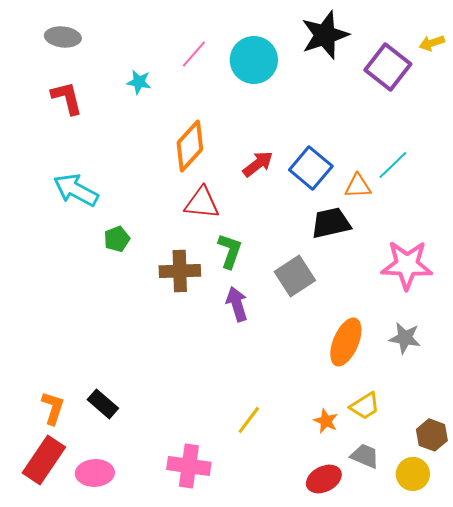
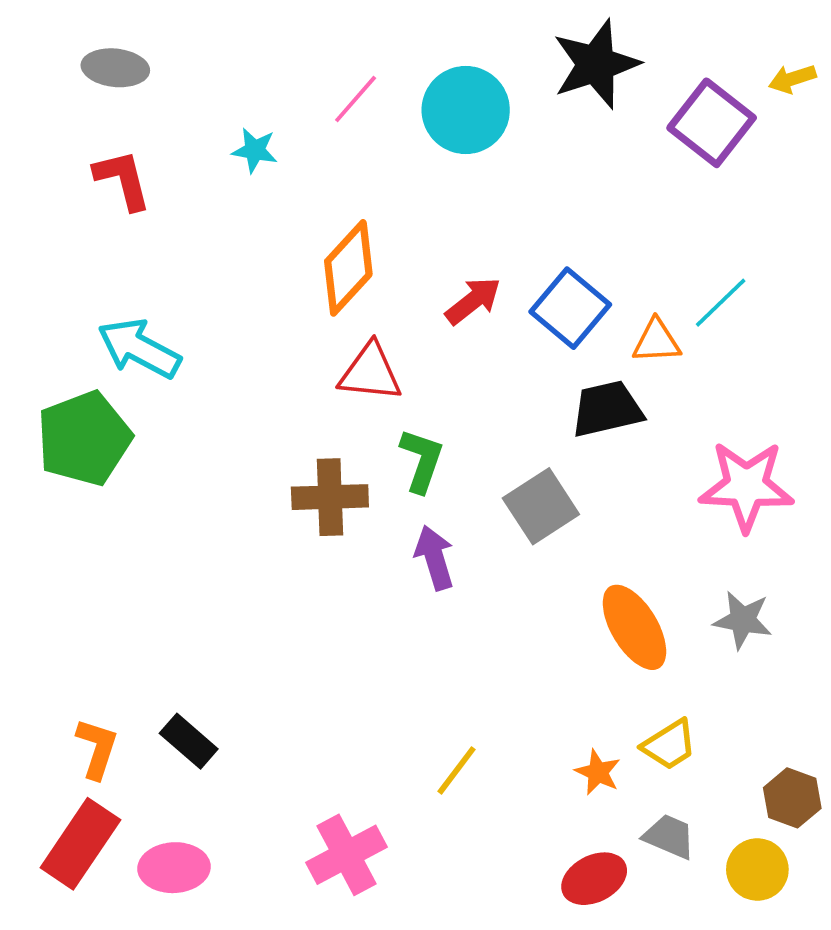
green pentagon: (117, 239) -> (84, 438), moved, size x2.0
orange ellipse: (346, 342) -> (634, 627), turned -54
pink cross: (189, 466) -> (346, 855), turned -36

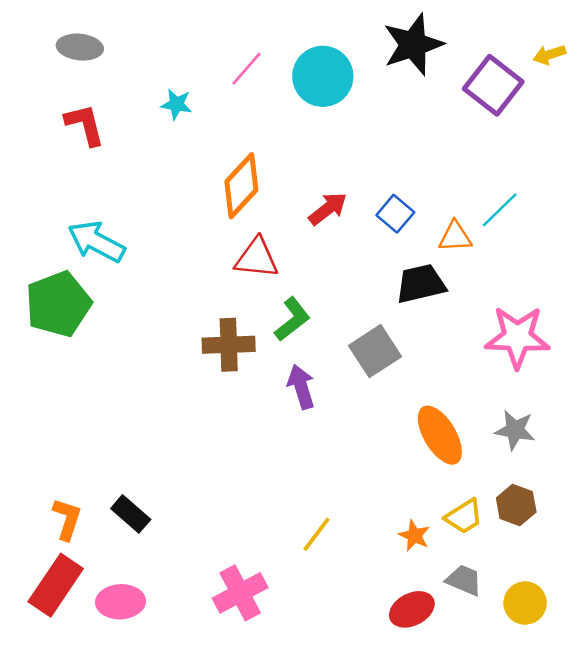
blue square: (570, 308) -> (395, 214), size x0.7
green L-shape: (422, 460) -> (292, 319), turned 33
brown hexagon: (792, 798) -> (516, 505), moved

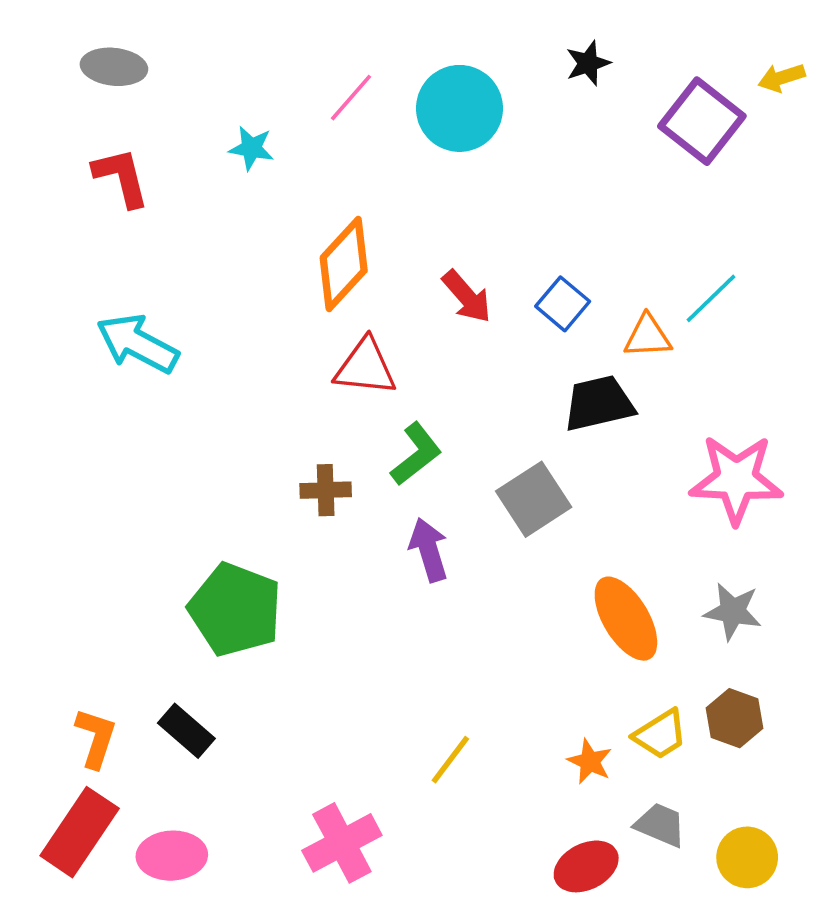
black star: (413, 45) -> (588, 63), size x0.5
red arrow: (328, 209) -> (467, 297), turned 87
green pentagon: (58, 304) -> (235, 610), moved, turned -30
brown cross: (229, 345) -> (326, 490), size x0.7

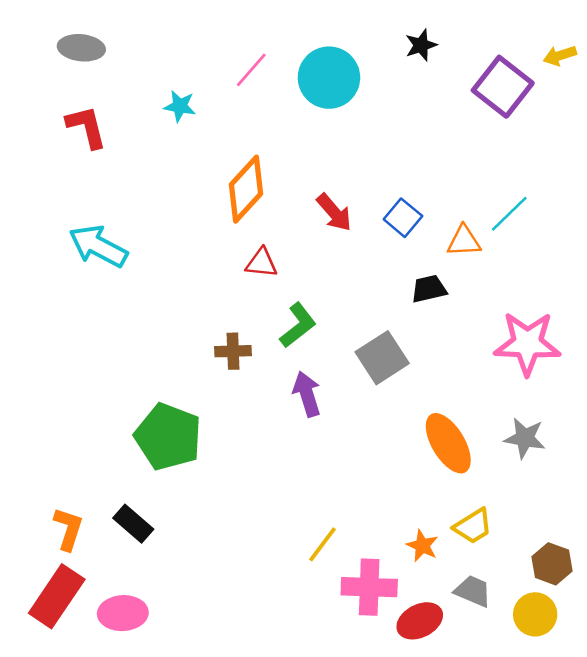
red triangle: (365, 367) -> (262, 263), size x0.7
black trapezoid: (599, 403) -> (429, 289), size x0.7
brown hexagon: (734, 718) -> (552, 564), moved
pink cross: (342, 843) -> (369, 587), moved, turned 30

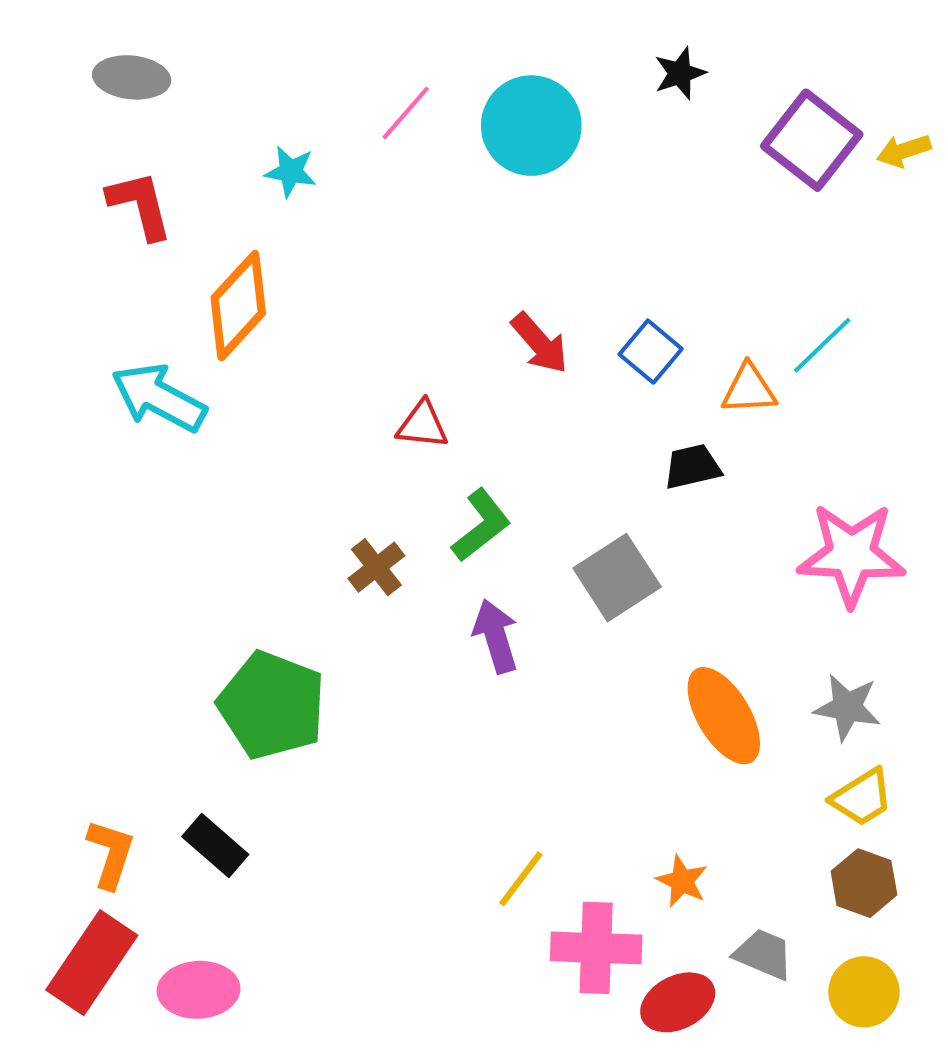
yellow arrow: (560, 56) -> (904, 151), moved
orange diamond: (246, 189) -> (238, 306), moved
brown cross: (233, 351) -> (376, 567), turned -36
yellow trapezoid: (473, 526) -> (862, 797), moved
brown hexagon: (552, 564) -> (864, 883), moved

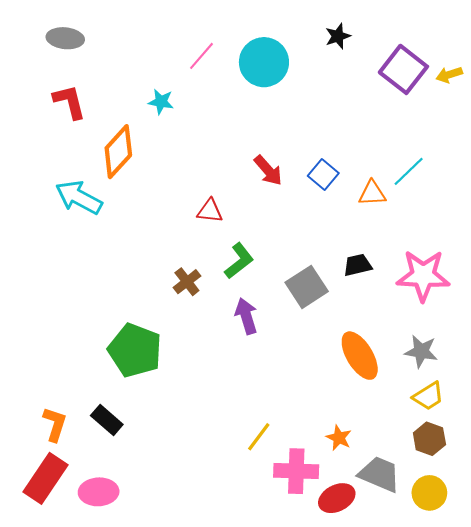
cyan star: (291, 172) -> (161, 102), moved
black trapezoid: (692, 467) -> (358, 265), moved
gray trapezoid: (764, 954) -> (379, 474), size x1.4

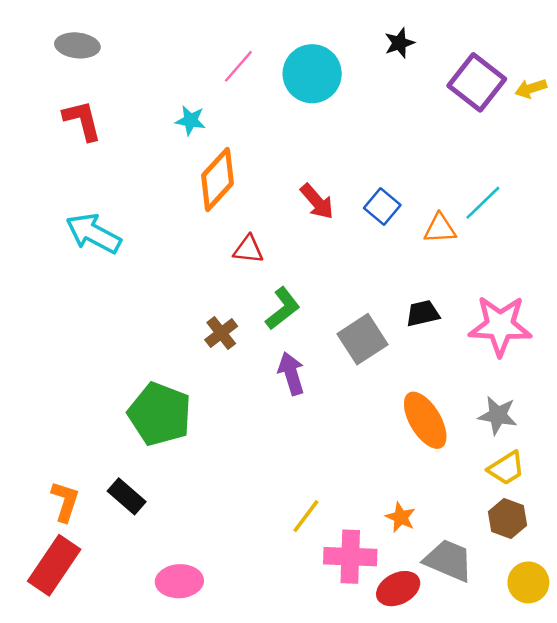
orange diamond: (118, 152) -> (218, 179), moved
pink ellipse: (99, 492) -> (179, 581), moved
yellow circle: (429, 493) -> (528, 582), moved

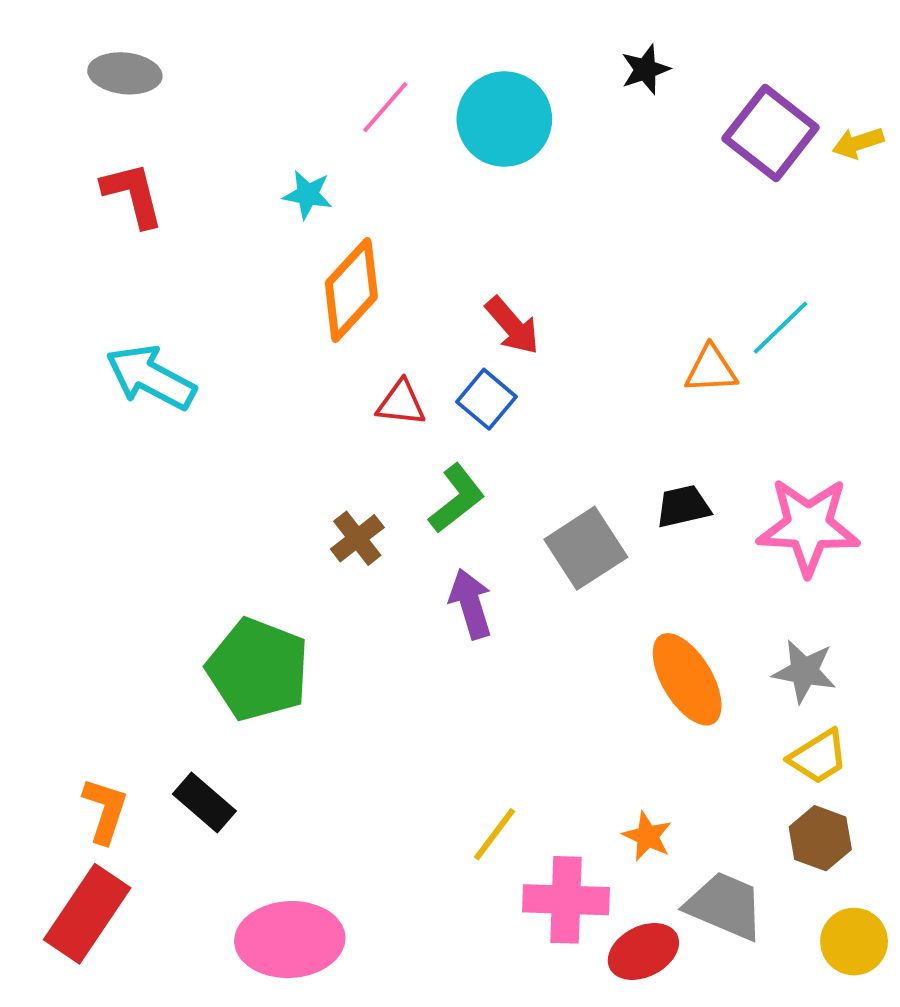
blue square: (382, 206) -> (486, 399), moved
pink ellipse: (179, 581) -> (290, 940), size x1.4

